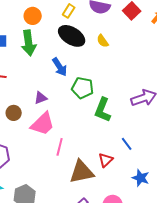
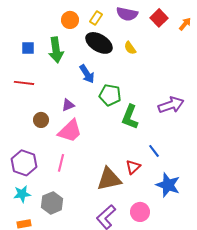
orange circle: (33, 16) -> (70, 20), moved
pink line: (60, 147) -> (61, 163), moved
blue star: (141, 178) -> (168, 185), size x1.4

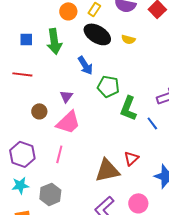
yellow semicircle: (130, 48) -> (128, 39), turned -40
purple triangle: (68, 105) -> (66, 96), turned -32
blue line: (154, 151) -> (152, 123), moved

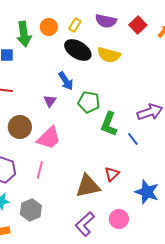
yellow semicircle: (128, 39) -> (109, 55), size x1.6
green arrow: (54, 41) -> (24, 34), moved
purple triangle: (66, 96) -> (50, 101), moved
brown circle: (39, 111) -> (20, 127), size x1.5

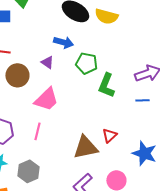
blue arrow: (66, 81) -> (63, 42), turned -42
purple triangle: (50, 101) -> (47, 62), turned -32
brown circle: (20, 127) -> (17, 75), moved
blue line: (133, 139) -> (142, 100), moved, turned -56

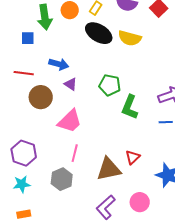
blue arrow: (63, 42) -> (59, 64), moved
pink line: (37, 131) -> (75, 153), moved
gray hexagon: (28, 171) -> (62, 179), moved

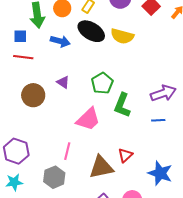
blue arrow: (59, 64) -> (60, 41), moved
red line: (24, 73) -> (23, 57), moved
green pentagon: (110, 85) -> (102, 83), turned 30
pink trapezoid: (70, 121) -> (88, 119), moved

